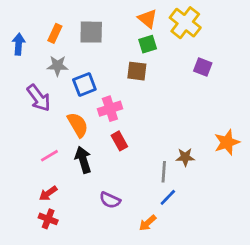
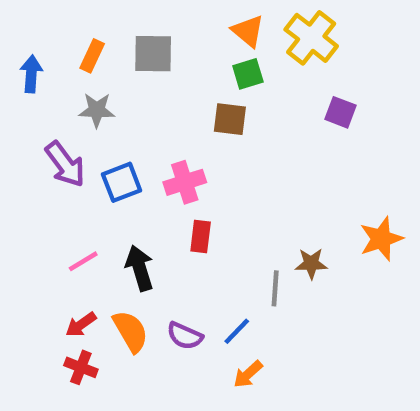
blue square: (84, 84) -> (122, 182), moved
orange semicircle: (78, 125) -> (131, 331), moved
red rectangle: (119, 141) -> (201, 236), turned 36
blue line: (168, 197) -> (237, 331), moved

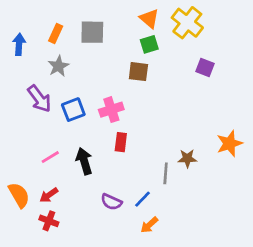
gray star: (97, 110) -> (58, 66), turned -30
orange semicircle: (131, 331) -> (19, 195), moved

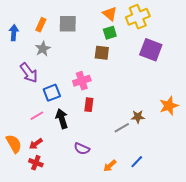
yellow cross: (187, 23) -> (138, 17), turned 30
purple square: (205, 67) -> (151, 50), size x1.6
blue square: (73, 110) -> (52, 93), moved
gray line: (166, 173) -> (122, 128), turned 56
blue line: (143, 199) -> (137, 162), moved

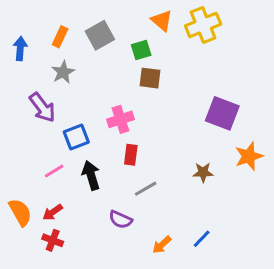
gray square: (68, 24) -> (100, 35), turned -30
green square: (110, 33) -> (141, 50), moved
purple square: (151, 50) -> (222, 113), moved
gray line: (122, 128) -> (146, 189), moved

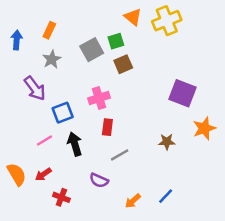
gray square: (100, 35) -> (92, 50), moved
brown square: (150, 78) -> (123, 64), turned -30
red cross: (53, 240) -> (61, 197), moved

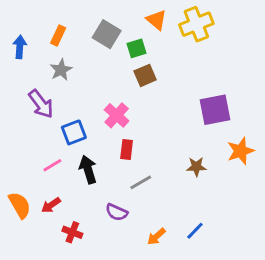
gray square: (92, 50) -> (107, 34), moved, turned -30
purple square: (182, 93) -> (215, 110), turned -32
pink cross: (99, 98) -> (117, 115), turned -30

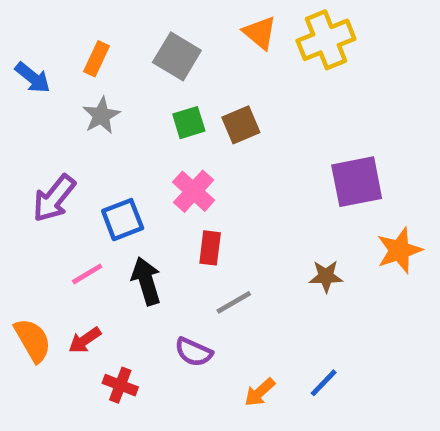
blue arrow: (20, 47) -> (33, 78), turned 125
green square: (137, 48) -> (189, 123), moved
purple arrow: (41, 104) -> (54, 198), moved, turned 76

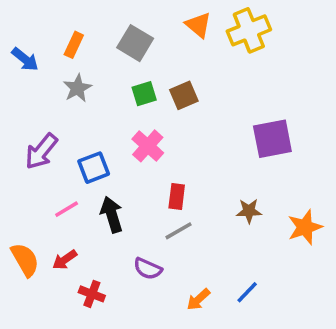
red rectangle: (210, 248) -> (177, 196), moved
orange star: (399, 250) -> (305, 227), moved

